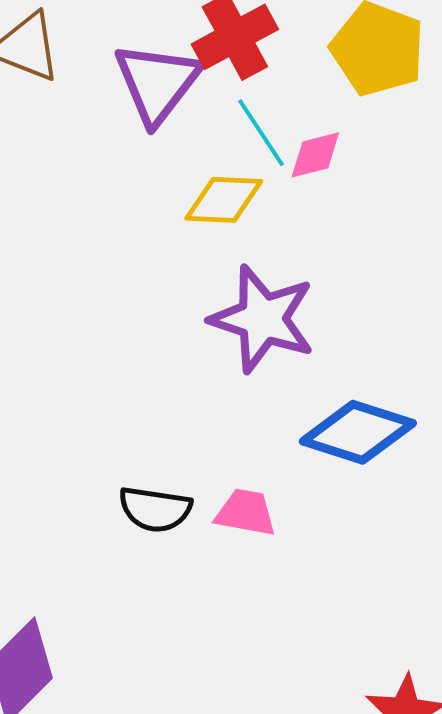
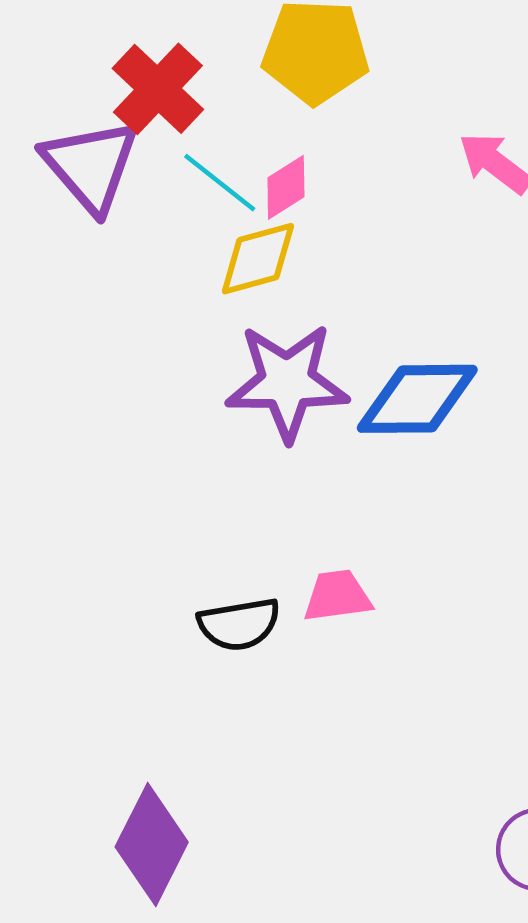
yellow diamond: (224, 200) -> (258, 259), moved
blue diamond: (358, 432) -> (417, 399), moved

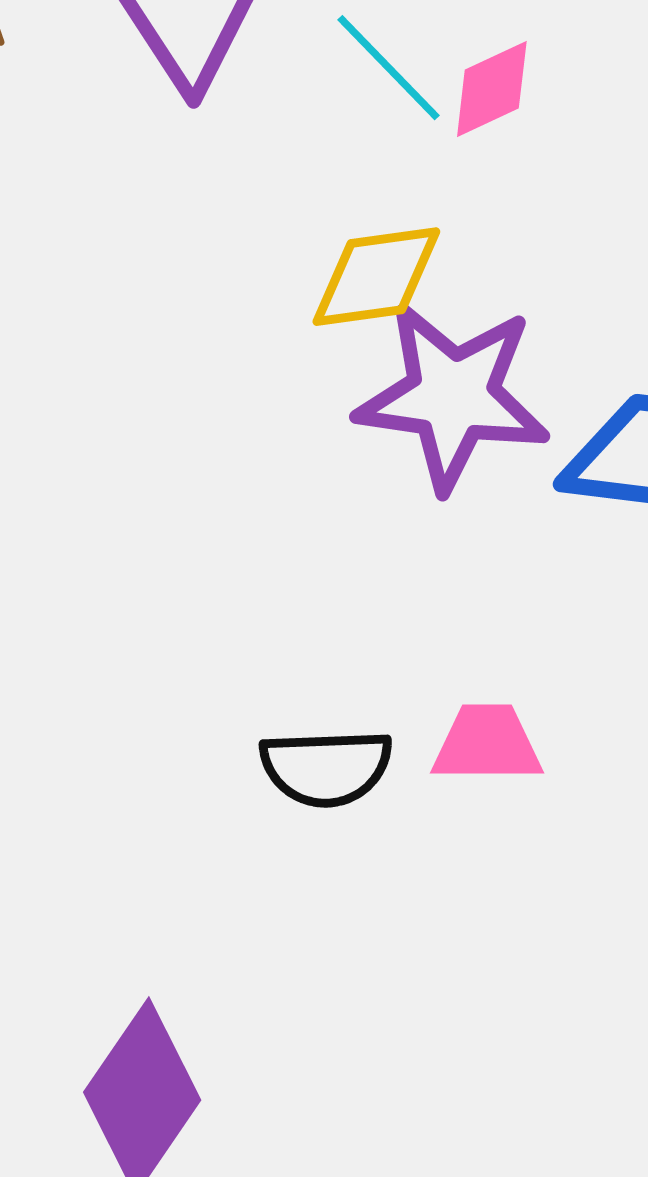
yellow diamond: (258, 259) -> (376, 277), moved

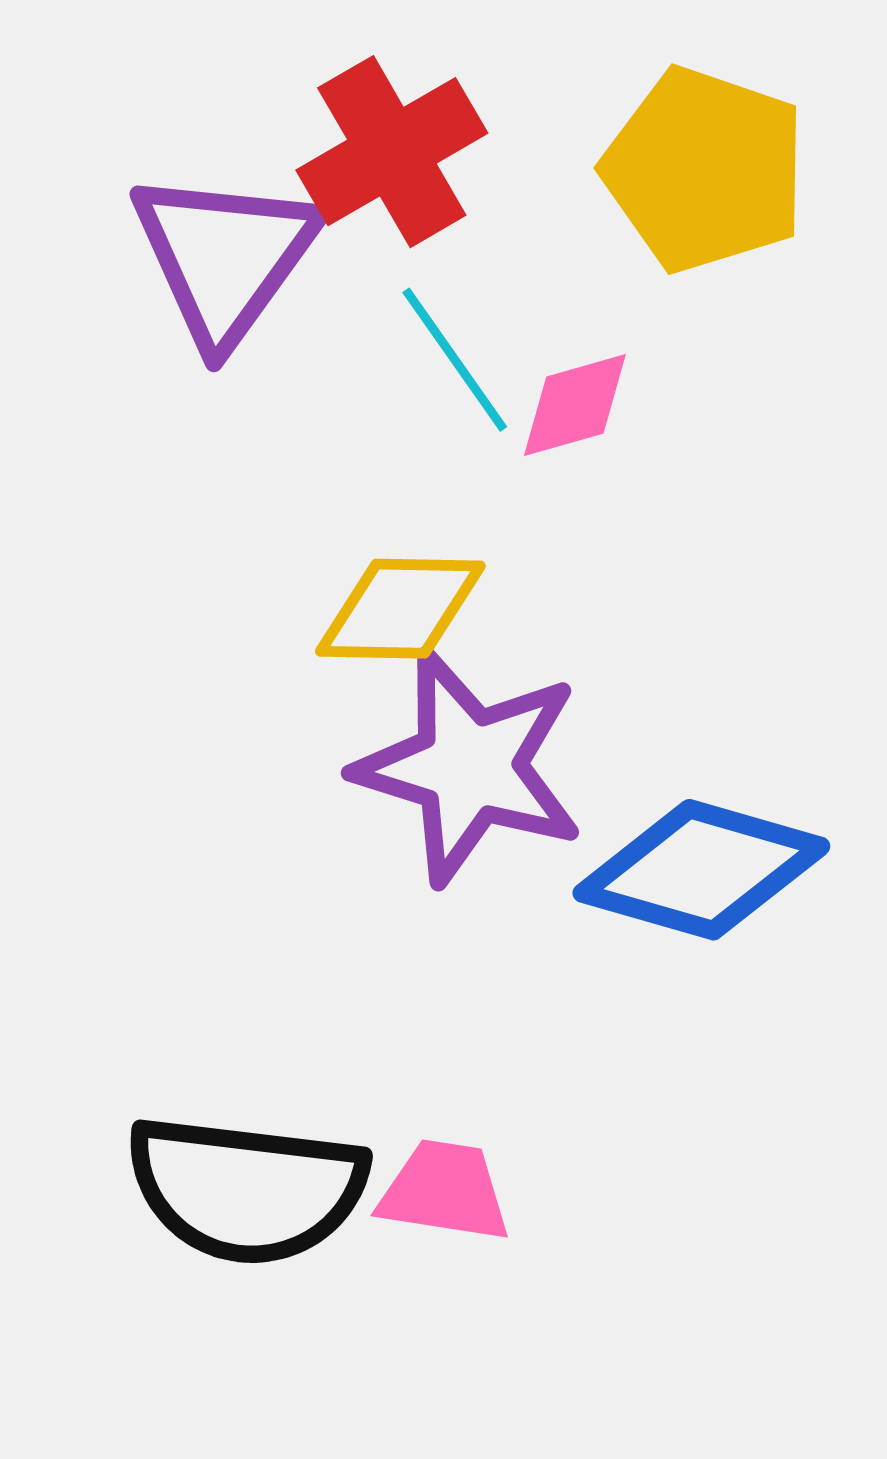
black semicircle: (326, 768) -> (246, 1189), size x1.5

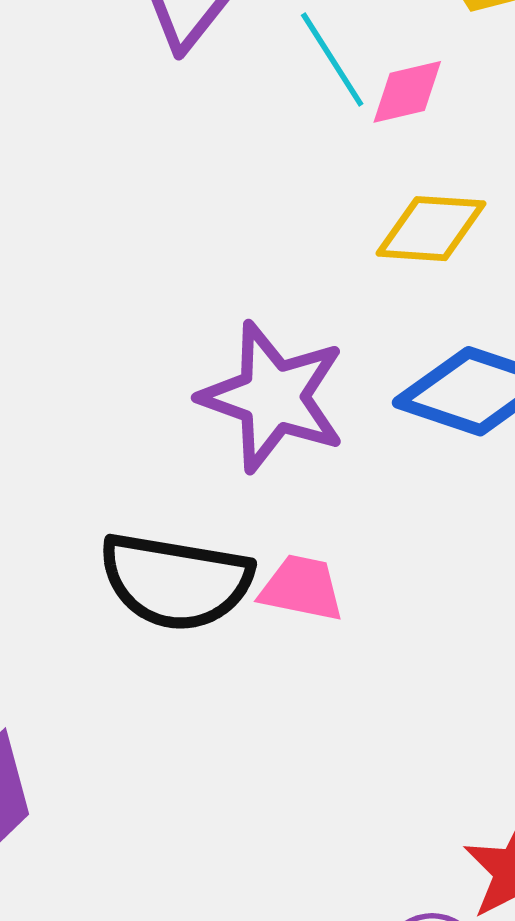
yellow diamond: (400, 609) -> (431, 229), moved
purple star: (469, 767) -> (273, 397), moved

